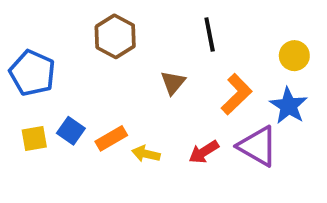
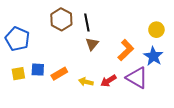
black line: (210, 34) -> (87, 22), moved
blue square: (71, 131) -> (38, 70), turned -32
yellow arrow: (146, 154) -> (86, 82), moved

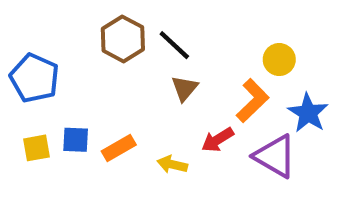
black line: (87, 22) -> (174, 45), turned -36
yellow circle: (156, 30) -> (279, 60), moved
red arrow: (108, 81) -> (218, 140), moved

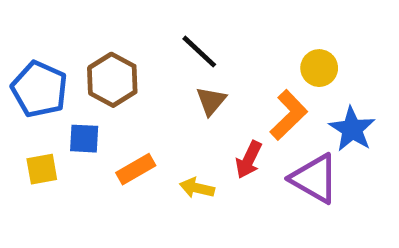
brown hexagon: (123, 39) -> (112, 80), moved
blue square: (76, 140) -> (84, 139), moved
red arrow: (218, 140) -> (249, 160), turned -32

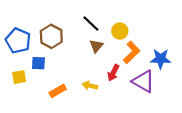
yellow circle: (319, 68) -> (120, 31), moved
blue star: (352, 129) -> (161, 59), turned -30
orange rectangle: (136, 169) -> (58, 91), moved

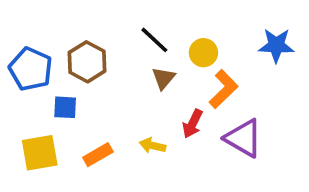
blue star: (161, 59) -> (276, 45), moved
yellow square: (19, 77) -> (40, 153), moved, size x1.5

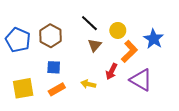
blue star: (276, 45) -> (154, 39), moved, turned 30
blue square: (65, 107) -> (54, 67), moved

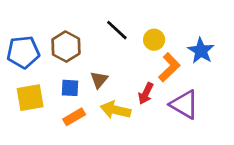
blue pentagon: (18, 40) -> (23, 52), turned -30
brown triangle: (95, 45) -> (99, 80), moved
yellow arrow: (88, 84) -> (115, 110), size x1.5
yellow square: (23, 88) -> (30, 98), moved

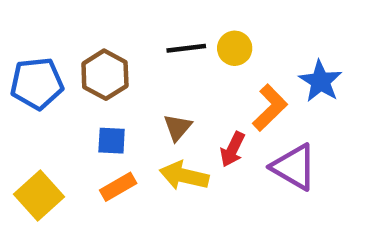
black line: (117, 30) -> (186, 48), turned -50
yellow circle: (154, 40) -> (235, 48), moved
brown triangle: (99, 80) -> (178, 127), moved
yellow square: (30, 98) -> (39, 196), moved, turned -32

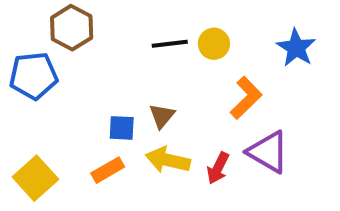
brown hexagon: (105, 75) -> (72, 28), moved
blue star: (320, 81) -> (296, 48), moved
blue square: (112, 141) -> (122, 128), moved
red arrow: (232, 149) -> (218, 168), moved

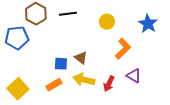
black line: (170, 44) -> (68, 14), moved
brown triangle: (162, 116) -> (81, 58), turned -32
purple triangle: (268, 152) -> (134, 76), size x0.7

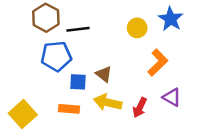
black line: (68, 14) -> (78, 29), moved
blue star: (148, 24) -> (171, 19), moved
blue pentagon: (17, 38) -> (56, 56), moved
orange rectangle: (54, 85) -> (69, 109), turned 35

